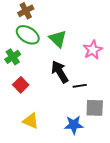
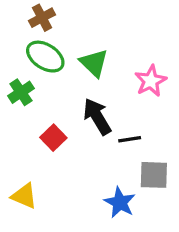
red square: (21, 85) -> (53, 138), moved
yellow triangle: (31, 121) -> (24, 196), moved
blue star: (74, 125) -> (120, 202), turned 30

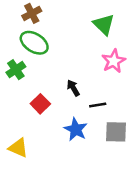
green triangle: (94, 63) -> (104, 24), moved
black arrow: (97, 117) -> (73, 88), size x0.6
blue star: (120, 202) -> (76, 129), moved

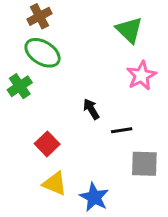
red square: (40, 104) -> (47, 144), moved
blue star: (76, 129) -> (94, 197), moved
yellow triangle: (18, 148) -> (55, 183), moved

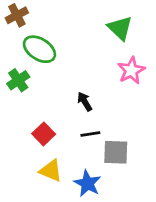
brown cross: (39, 16) -> (17, 15), moved
black line: (122, 130) -> (90, 134), moved
gray square: (144, 164) -> (116, 152), moved

